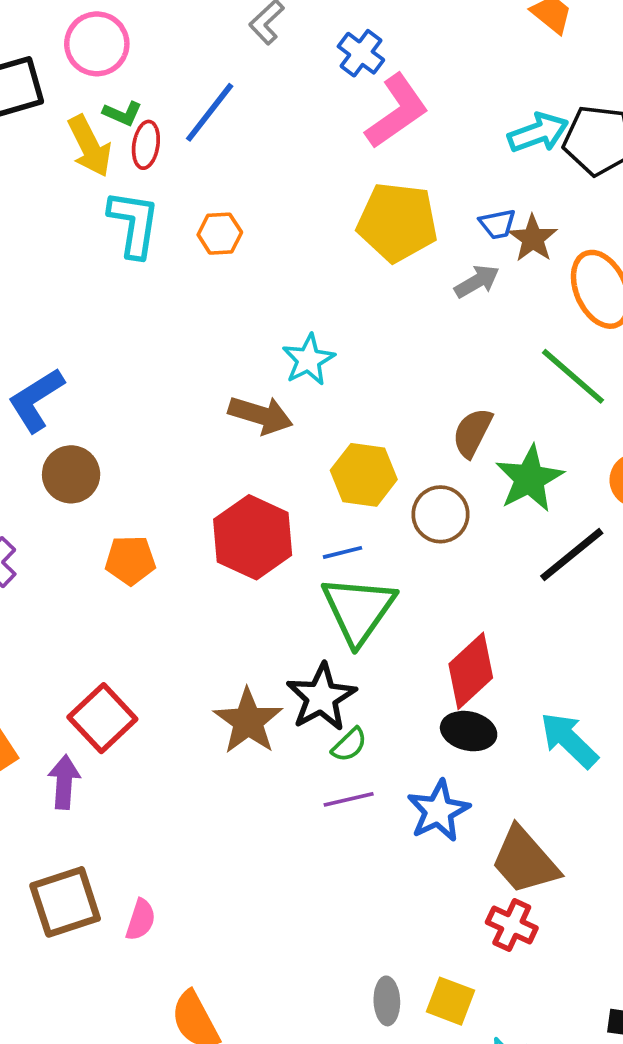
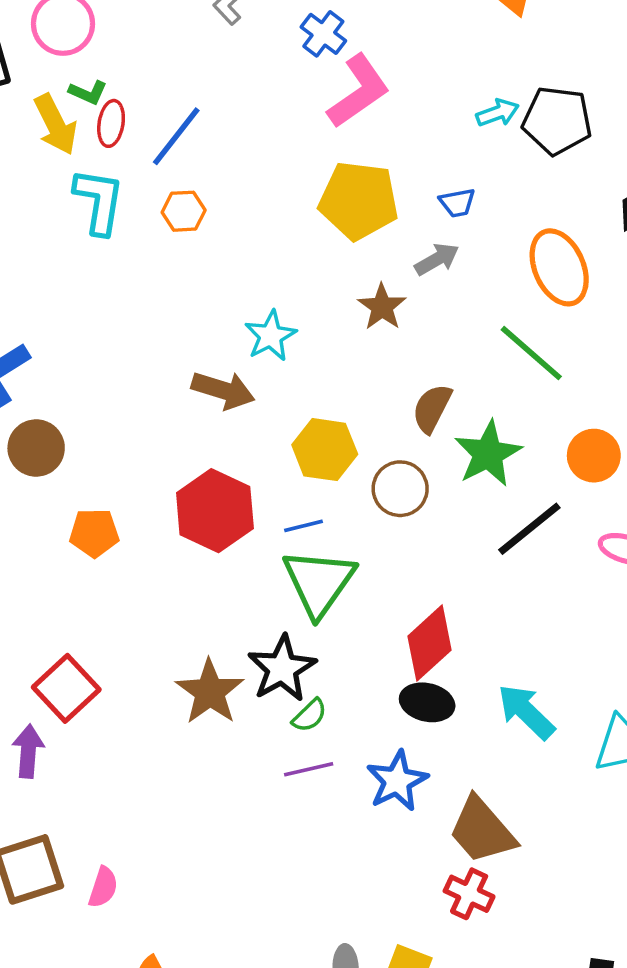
blue line: (210, 112) -> (176, 136), moved
cyan arrow: (538, 133) -> (498, 113), size x0.7
brown star: (533, 238) -> (382, 307), moved

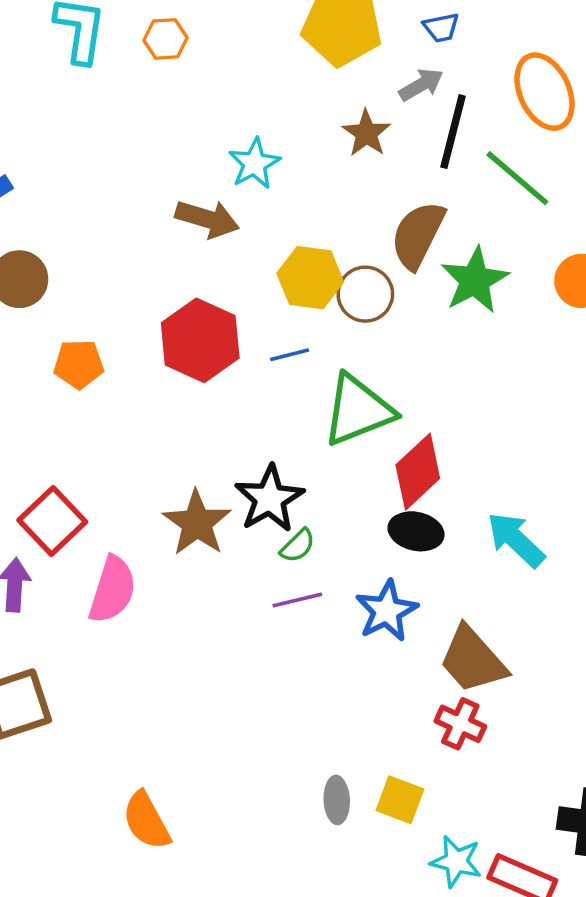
brown semicircle: (432, 408) -> (418, 235), size x1.4
brown circle: (400, 489) -> (365, 294), moved
black line: (529, 529) -> (453, 132), moved, turned -36
green triangle: (319, 582) -> (358, 410), moved, turned 34
pink semicircle: (103, 887) -> (112, 590), moved, size x1.6

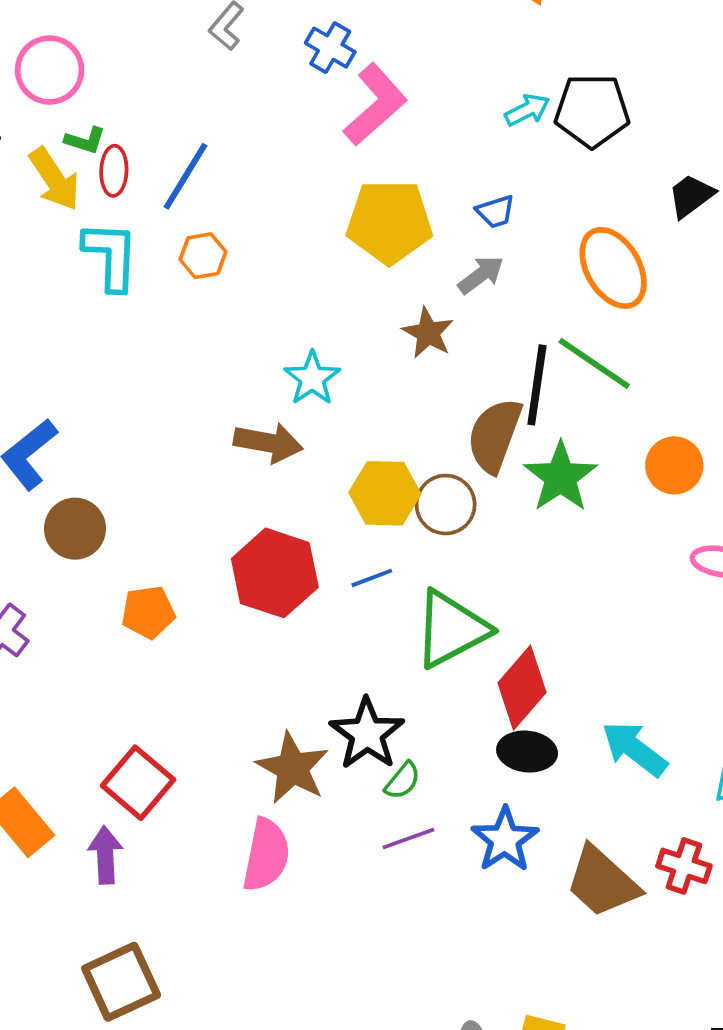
black line: (453, 132) -> (537, 385), moved
pink semicircle: (112, 590) -> (266, 855), moved
red cross: (460, 724) -> (684, 866), moved

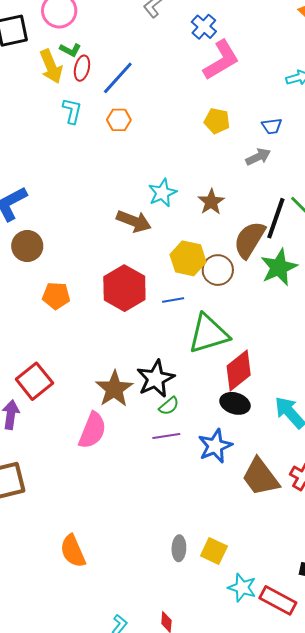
yellow pentagon: (389, 222) -> (217, 121), size x0.6
cyan L-shape: (111, 256) -> (72, 111), size x0.7
brown star: (428, 333) -> (211, 202), moved

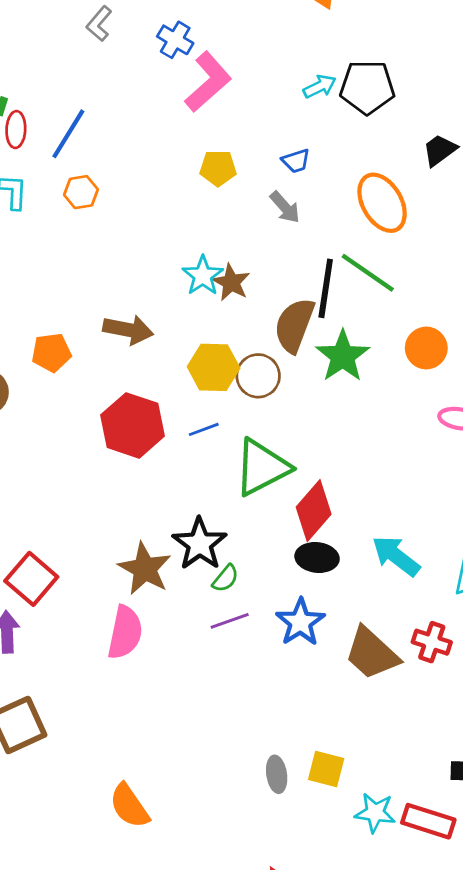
gray arrow: (258, 157) -> (285, 207), turned 85
cyan star: (162, 193) -> (203, 276), moved
orange pentagon: (56, 296) -> (51, 352), moved

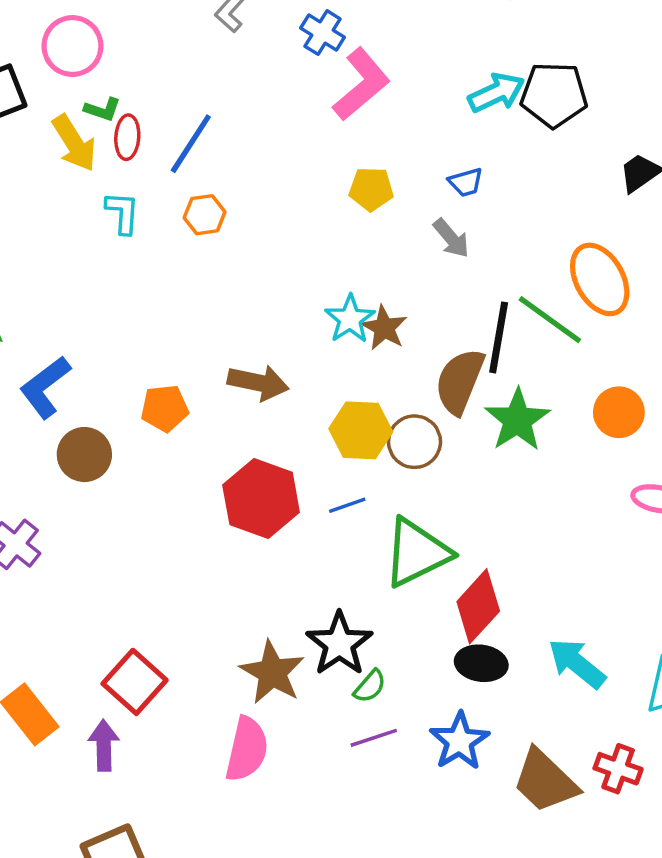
cyan arrow: (320, 86) -> (496, 93), size x1.4
orange ellipse: (382, 203) -> (600, 279), moved

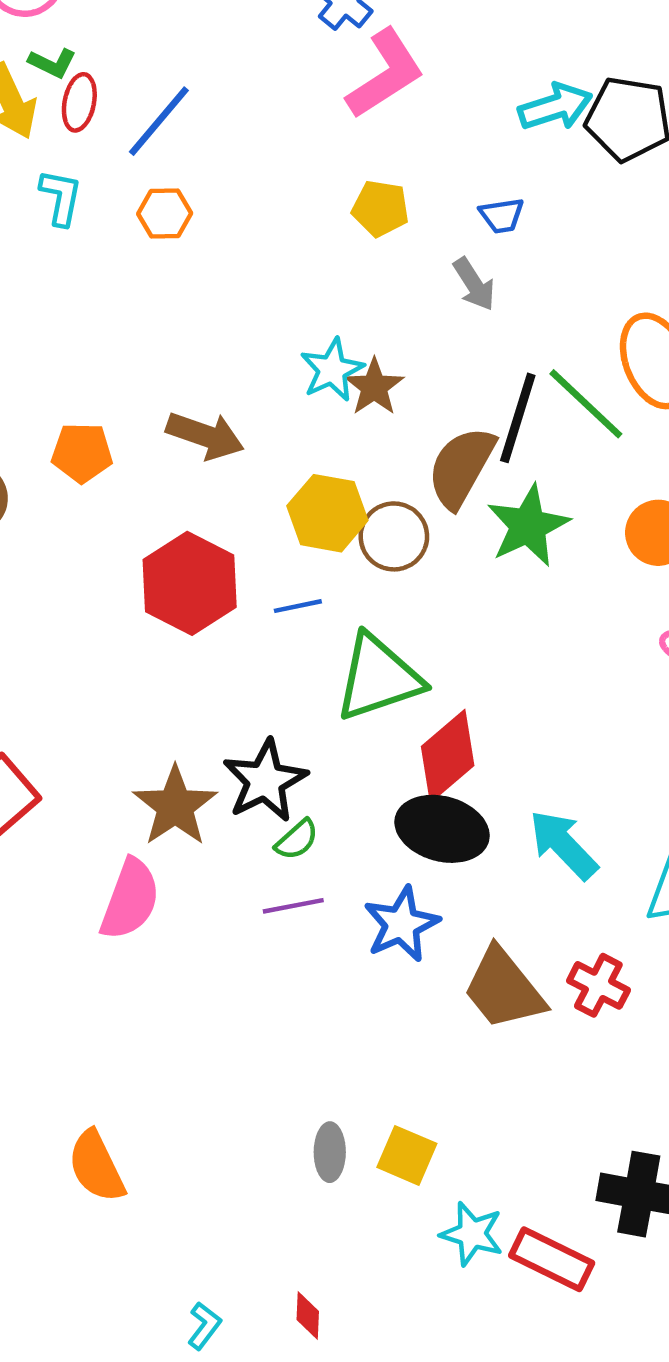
black ellipse: (481, 663) -> (442, 829), size x1.4

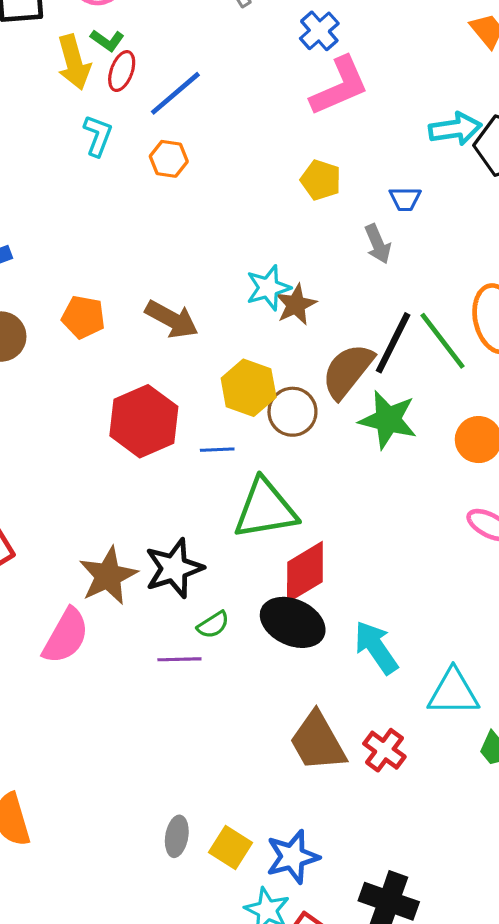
green star: (528, 526) -> (388, 420), turned 30
green semicircle: (297, 840) -> (213, 625), moved
blue star: (401, 924) -> (292, 857), moved

